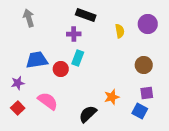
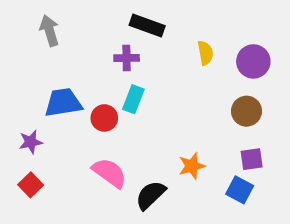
purple circle: (148, 24) -> (253, 61), moved
pink semicircle: (48, 101) -> (109, 173), moved

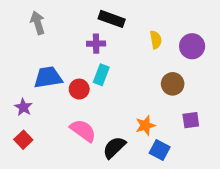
brown circle: (246, 111) -> (173, 84), moved
purple star: (31, 142) -> (23, 107), turned -30
blue square: (240, 190) -> (160, 150), moved

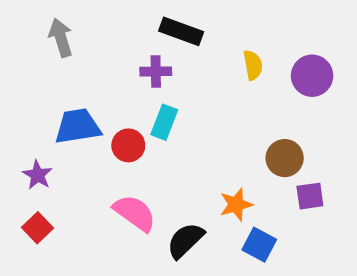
brown circle: (173, 84) -> (285, 158), moved

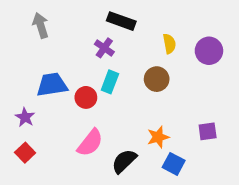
purple cross: (156, 71) -> (104, 48), turned 36
brown circle: (285, 158) -> (157, 79), moved
pink semicircle: (135, 213) -> (90, 143), turned 92

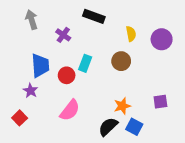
purple cross: (104, 48) -> (63, 35), moved
blue trapezoid: (52, 85) -> (40, 65), turned 95
purple star: (25, 117) -> (31, 91), moved
black semicircle: (124, 161) -> (108, 127), moved

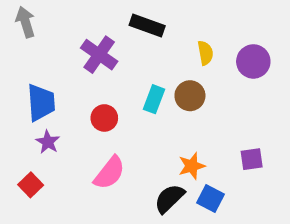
gray arrow: (32, 20) -> (26, 22), moved
purple cross: (63, 35) -> (99, 55), size x1.5
cyan rectangle: (85, 63) -> (154, 99), moved
blue trapezoid: (40, 65) -> (41, 103), moved

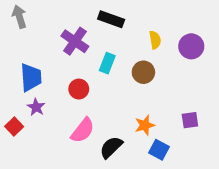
cyan rectangle: (154, 99) -> (107, 63), moved
red square: (31, 185) -> (14, 127), moved
black semicircle: (169, 199) -> (111, 147), moved

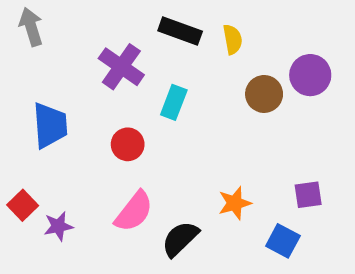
yellow semicircle: (155, 40) -> (233, 39), moved
brown circle: (143, 72) -> (264, 94), moved
purple star: (36, 107) -> (58, 226), moved, turned 30
blue square: (159, 150) -> (283, 241), moved

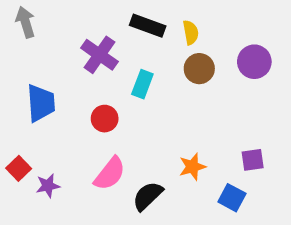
brown circle: (264, 94) -> (199, 69), moved

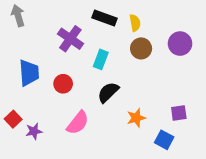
red circle: (105, 119) -> (63, 84), moved
black semicircle: (148, 196) -> (108, 92), moved

